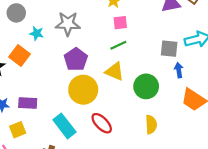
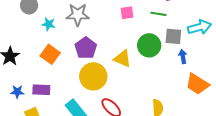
green line: (118, 45) -> (158, 14), moved, turned 35
orange square: (20, 56) -> (50, 54), moved
green circle: (146, 86) -> (149, 45), moved

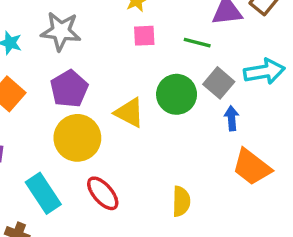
gray square: (173, 36) -> (219, 83), turned 30

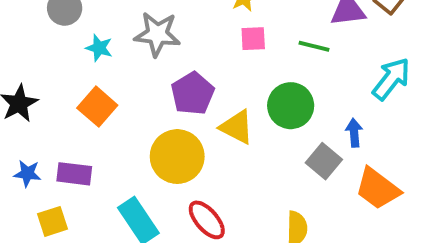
cyan arrow: (264, 71) -> (391, 79), turned -42
gray square: (219, 83) -> (324, 161), moved
purple pentagon: (69, 89) -> (193, 93), moved

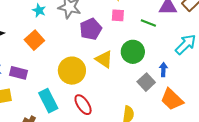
purple pentagon: (193, 93) -> (91, 29), moved

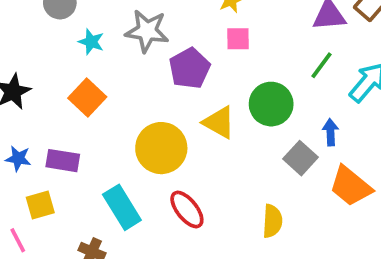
green line: (148, 23) -> (321, 65), moved, turned -70

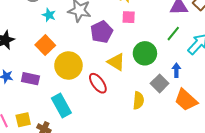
yellow circle: (161, 148) -> (68, 66), moved
yellow square: (40, 205) -> (23, 120), moved
red ellipse: (187, 209) -> (98, 83), moved
yellow semicircle: (272, 221) -> (138, 101), moved

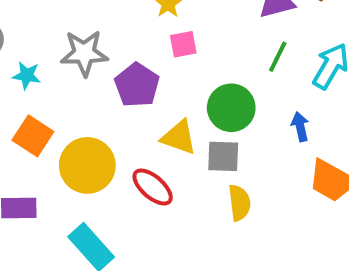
gray square: (160, 83) -> (223, 156), moved, turned -30

